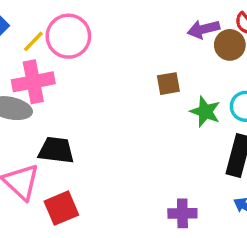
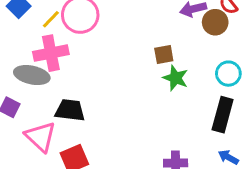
green star: (205, 112) -> (176, 78), moved

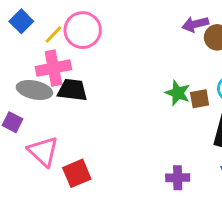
brown square: (164, 54) -> (200, 99), moved
black trapezoid: (70, 110) -> (72, 90), moved

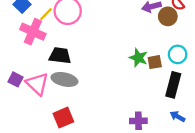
pink cross: (53, 68) -> (33, 32), moved, turned 35
gray ellipse: (34, 90) -> (64, 79), moved
pink triangle: (43, 151) -> (37, 84), moved

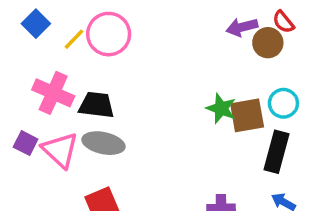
pink cross: (33, 32) -> (53, 93), moved
brown square: (155, 62) -> (247, 115), size x1.5

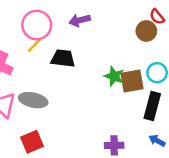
purple arrow: (242, 27) -> (80, 20), moved
yellow line: (74, 39) -> (34, 45), moved
black trapezoid: (96, 105) -> (63, 58), moved

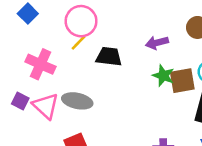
purple arrow: (80, 20) -> (157, 43), moved

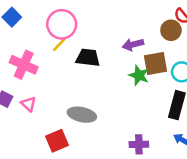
brown square: (182, 81) -> (156, 64), moved
gray ellipse: (77, 101) -> (82, 115), moved
pink triangle: (46, 106) -> (28, 104), size x0.6

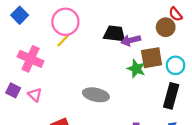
black trapezoid: (88, 58) -> (114, 34), moved
gray ellipse: (82, 115) -> (96, 95), moved

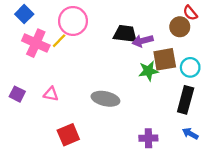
yellow line: (63, 40) -> (59, 41), moved
pink cross: (31, 59) -> (36, 43), moved
green star: (136, 69) -> (148, 71), turned -30
pink triangle: (35, 95) -> (51, 94), moved, turned -32

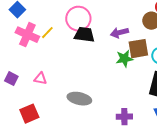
pink circle: (73, 21) -> (78, 19), moved
black trapezoid: (125, 34) -> (84, 35), moved
gray ellipse: (105, 99) -> (79, 99), moved
red square: (68, 135) -> (29, 114), moved

